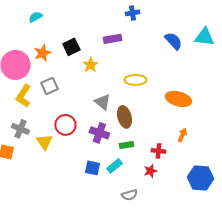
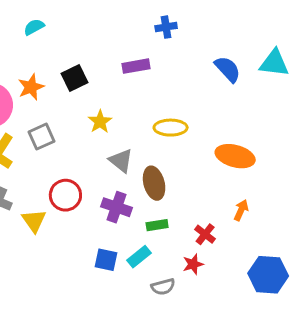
cyan semicircle: (35, 17) -> (34, 27), moved
yellow star: (90, 65) -> (100, 122), moved
red cross: (158, 151) -> (205, 234), turned 32
gray semicircle: (129, 195) -> (163, 287), moved

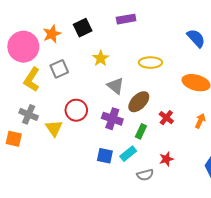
blue semicircle: (228, 69) -> (196, 38), moved
brown ellipse: (154, 183) -> (139, 102), turned 60
green rectangle: (157, 225) -> (141, 131), turned -56
red cross: (205, 234) -> (166, 118), moved

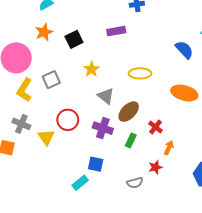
orange star: (52, 34) -> (44, 32), moved
orange arrow: (200, 121) -> (169, 148), moved
cyan rectangle: (128, 154) -> (80, 183), moved

